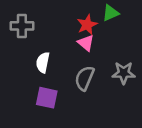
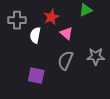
red star: (87, 25) -> (51, 17), moved
white semicircle: (43, 62) -> (35, 35), moved

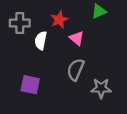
gray star: (96, 56) -> (101, 88), moved
purple square: (36, 76) -> (30, 85), moved

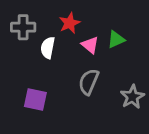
green triangle: (99, 11) -> (116, 39), moved
gray star: (101, 88) -> (132, 97), moved, turned -30

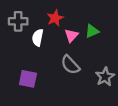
pink triangle: (90, 45) -> (71, 35), turned 32
gray semicircle: (89, 82) -> (70, 65), turned -66

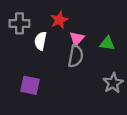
green triangle: (92, 31) -> (107, 43), moved, turned 32
gray semicircle: (70, 65) -> (76, 56), moved, turned -126

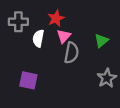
pink triangle: (77, 39) -> (64, 36), moved
green triangle: (107, 43) -> (101, 41), turned -48

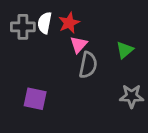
white semicircle: (38, 38) -> (45, 23), moved
gray star: (107, 78) -> (132, 96), turned 30

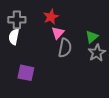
white semicircle: (45, 23) -> (14, 37), moved
gray star: (132, 96) -> (97, 53), moved, turned -30

